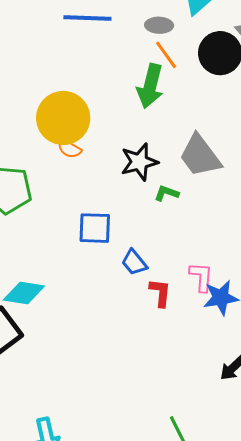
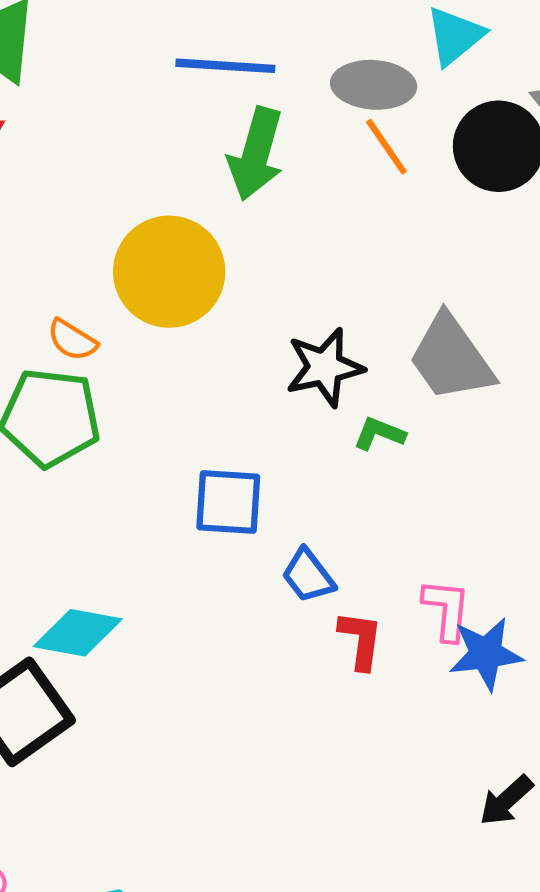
gray ellipse: (159, 25) -> (374, 85), size x1.4
green arrow: (150, 86) -> (256, 154), moved
orange semicircle: (69, 149) -> (72, 340), moved

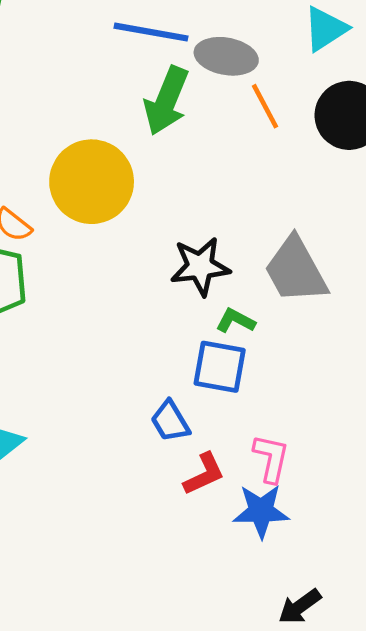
gray ellipse: (374, 85) -> (226, 56), moved
blue square: (228, 502) -> (220, 367), moved
red L-shape: (361, 640) -> (204, 474), turned 51
blue star: (486, 654) -> (261, 511), moved

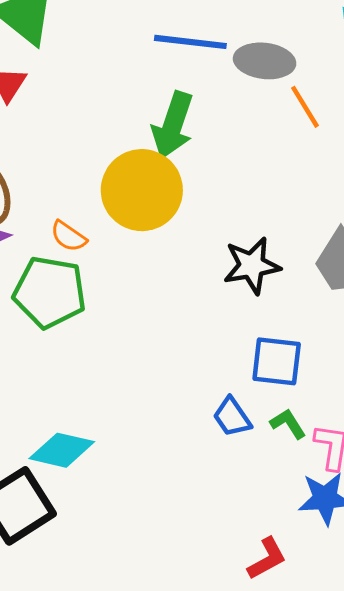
green arrow: (166, 101) -> (173, 125), moved
green L-shape: (235, 321) -> (288, 424), moved, turned 33
red L-shape: (204, 474) -> (267, 559), moved

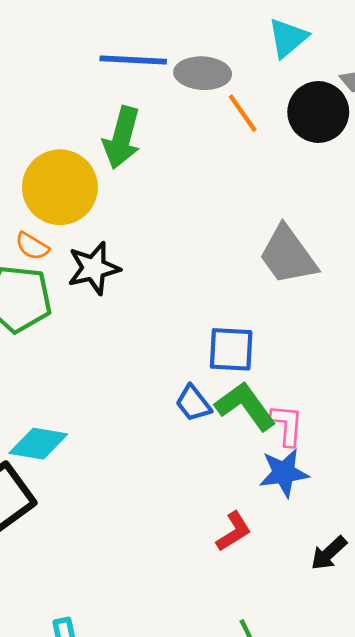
yellow circle: (142, 190) -> (60, 187), moved
black star: (252, 266) -> (94, 268), moved
green L-shape: (288, 424) -> (245, 406), size x1.8

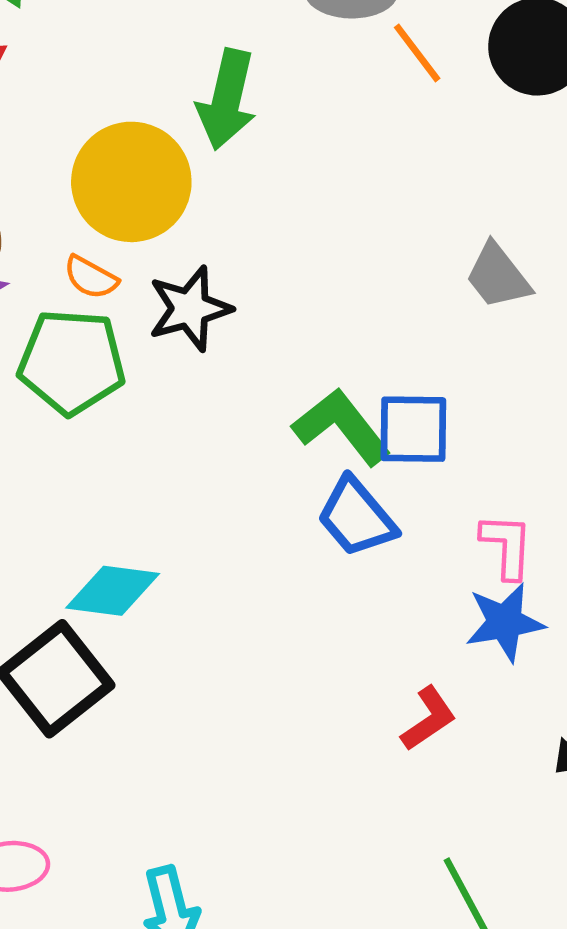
gray trapezoid: (288, 255) -> (498, 276), size x0.7
blue trapezoid: (193, 403) -> (356, 517), size x1.4
green L-shape: (245, 406) -> (342, 427), moved

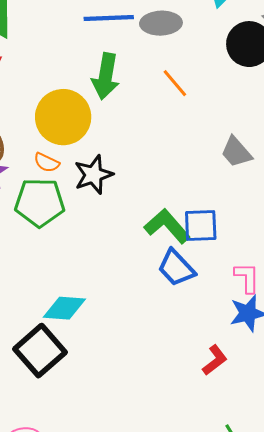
orange line: (417, 53) -> (175, 83), moved

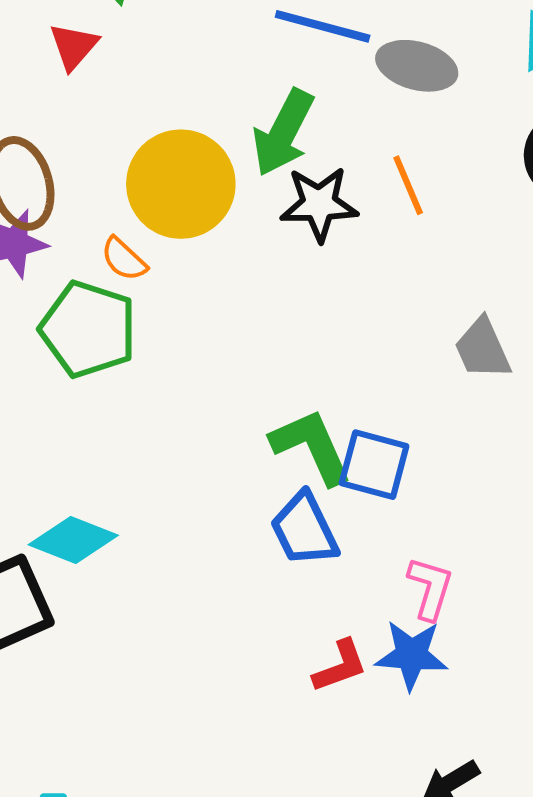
black star: (93, 175) -> (319, 204), moved
red L-shape: (215, 360) -> (340, 666), moved

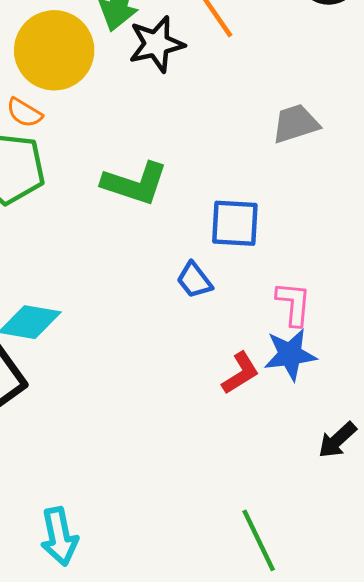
gray trapezoid: (483, 349) -> (296, 124), turned 108
green L-shape: (311, 447) -> (135, 183), moved, turned 144
blue trapezoid: (304, 529) -> (194, 280), size x0.7

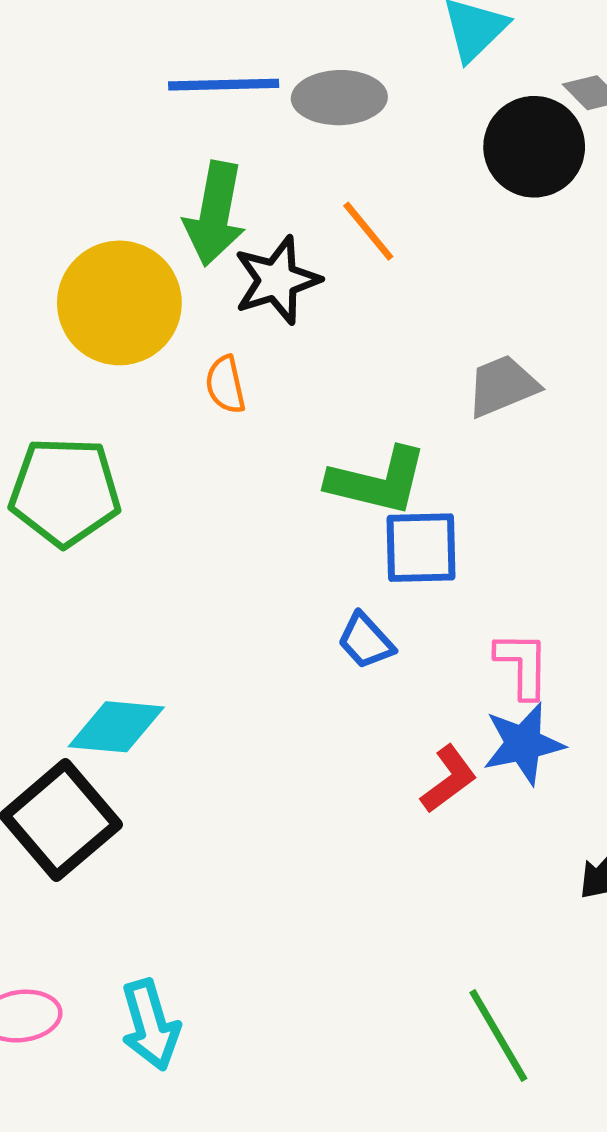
orange semicircle: (24, 113) -> (225, 385), moved, turned 51
green L-shape: (135, 183) -> (378, 481), moved
cyan arrow: (59, 536) -> (150, 1025), moved

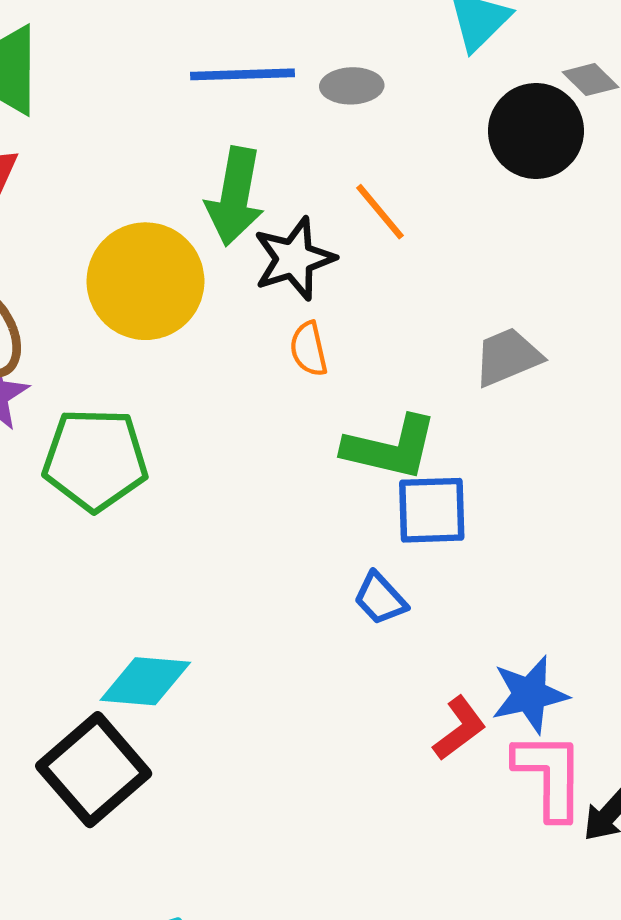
gray ellipse: (339, 98) -> (352, 86), size x0.7
orange semicircle: (225, 385) -> (309, 349), moved
pink L-shape: (522, 665) -> (549, 775), moved, size x1.4

